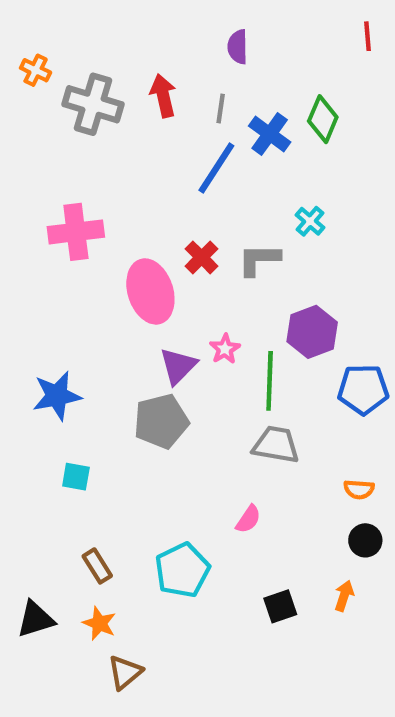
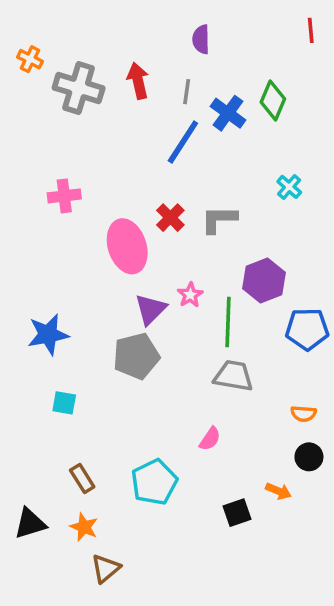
cyan cross: (310, 221) -> (289, 187), moved
pink cross: (76, 232) -> (64, 196), size x0.7
orange arrow: (344, 596) -> (278, 491), moved, turned 95

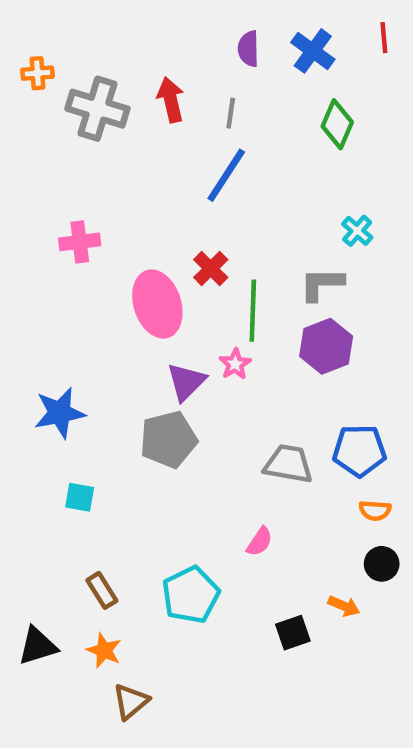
orange cross: (30, 59) -> (37, 73), turned -30
blue cross: (228, 113) -> (313, 51), moved
gray L-shape: (219, 219) -> (322, 284), moved
green line: (228, 322) -> (253, 311), moved
blue pentagon: (307, 329) -> (359, 451), moved

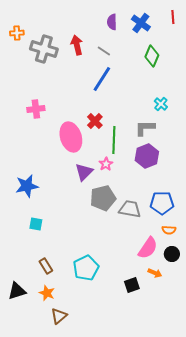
gray line: (231, 113) -> (104, 51), turned -64
gray pentagon: (168, 439) -> (103, 198), moved
pink semicircle: (260, 542) -> (148, 248), moved, size x1.6

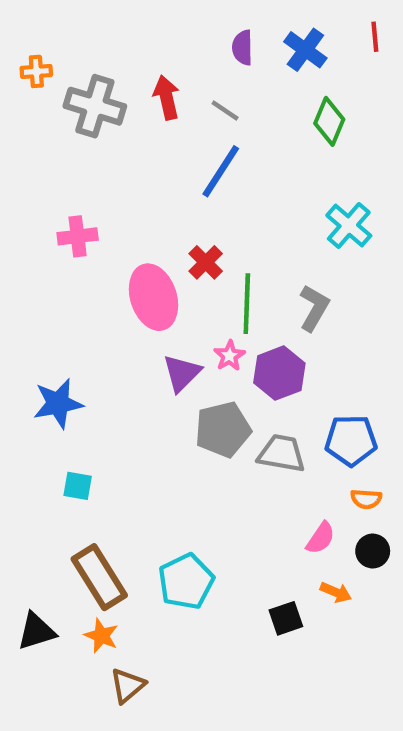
cyan cross: (161, 104) -> (349, 226), size x1.5
gray L-shape: (145, 128) -> (314, 308), moved, turned 120
purple hexagon: (147, 156) -> (279, 373), moved
pink semicircle: (148, 248) -> (321, 538), size x0.7
brown rectangle: (46, 266) -> (99, 577), size x1.8

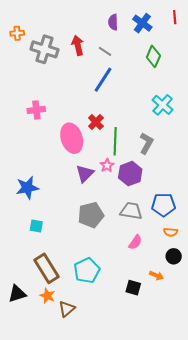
gray pentagon: (223, 430) -> (91, 215), moved
pink semicircle: (321, 538) -> (135, 242), moved
black square: (286, 618) -> (133, 288), turned 35
brown triangle: (127, 686) -> (67, 309), moved

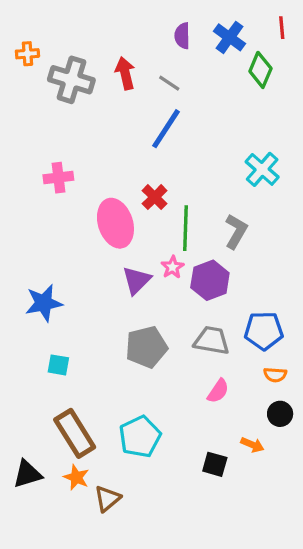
green diamond: (153, 56) -> (260, 70), moved

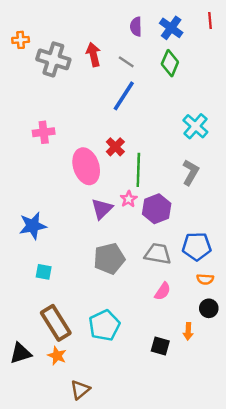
green diamond: (260, 70) -> (170, 63), moved
gray L-shape: (236, 231) -> (191, 172), moved
orange arrow: (252, 445) -> (188, 331), turned 70
brown triangle: (107, 499) -> (80, 390), moved

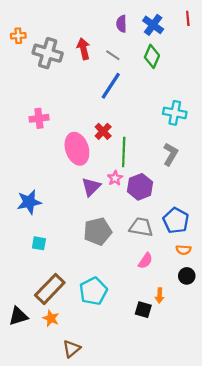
cyan cross: (195, 126) -> (175, 113), turned -30
blue pentagon: (197, 246) -> (176, 220), turned 30
brown rectangle: (56, 323) -> (50, 289), turned 76
orange arrow: (188, 331) -> (160, 295), moved

